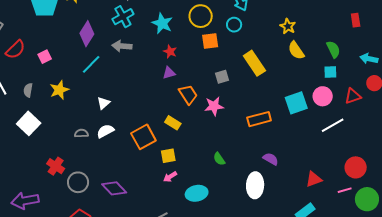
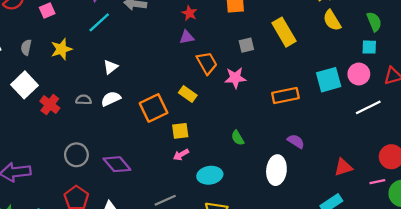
red cross: (56, 166) -> (50, 105), moved

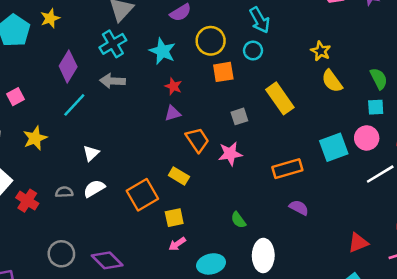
purple semicircle: (296, 141) -> (299, 208), moved
white ellipse: (276, 170) -> (263, 256), moved

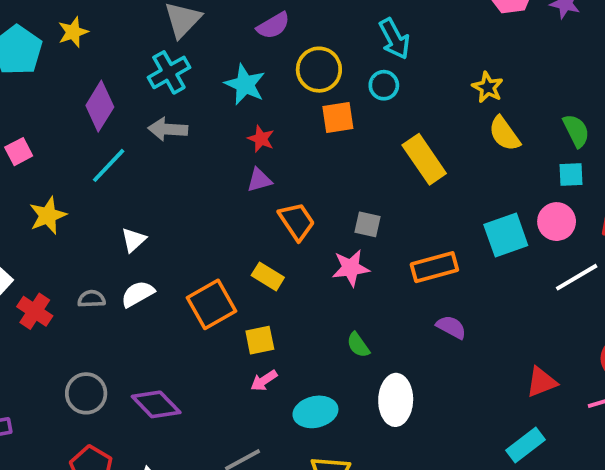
gray square: (239, 116) -> (368, 224), moved, turned 30
pink star: (230, 154) -> (351, 268), moved

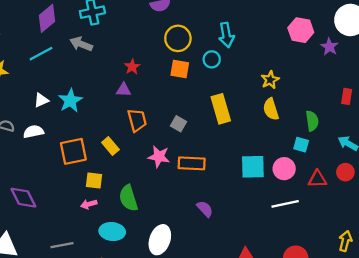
cyan star: (245, 84) -> (70, 101), moved
gray square: (368, 224) -> (178, 124), moved
orange rectangle: (434, 267) -> (192, 163), moved
green semicircle: (358, 345) -> (128, 198), moved, size x1.6

